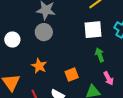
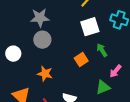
orange square: (72, 75) -> (81, 60), moved
pink arrow: (109, 78) -> (115, 71), turned 80

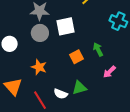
white square: (90, 27) -> (66, 26), moved
green triangle: (103, 87) -> (79, 88), moved

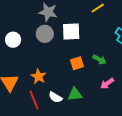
green arrow: (98, 49) -> (99, 60), turned 136
orange star: (39, 67) -> (38, 76), moved

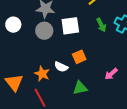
white circle: (13, 40) -> (13, 25), moved
green arrow: (99, 60) -> (101, 25), moved, turned 40
white semicircle: (55, 97) -> (61, 67), moved

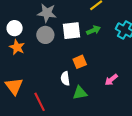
green arrow: (101, 25) -> (93, 30), moved, turned -88
white semicircle: (61, 67) -> (65, 78), moved, turned 56
orange star: (42, 74) -> (17, 47), moved

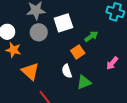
green arrow: (93, 30) -> (91, 36), moved
orange triangle: (14, 86) -> (30, 71), moved

